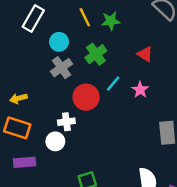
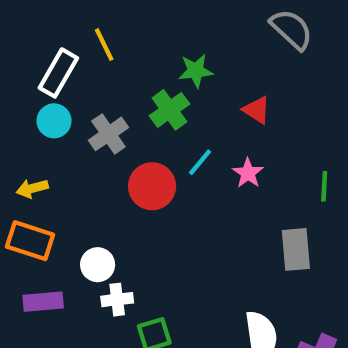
yellow line: (85, 17) -> (104, 45), moved
white rectangle: (33, 18) -> (58, 73), moved
green star: (111, 21) -> (196, 71), moved
cyan circle: (59, 42) -> (54, 121), moved
white cross: (66, 122) -> (117, 300), moved

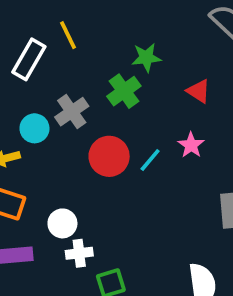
cyan circle: (54, 121) -> (34, 128), moved
cyan line: (200, 162) -> (150, 160), moved

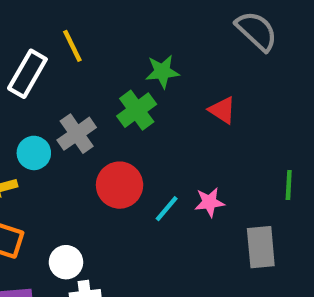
pink star: (191, 145) -> (209, 202), moved, turned 30
cyan line: (150, 160) -> (167, 209), moved

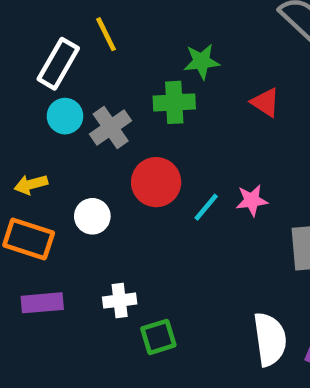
green cross: (137, 110) -> (174, 102), turned 33
cyan circle: (34, 153) -> (65, 116), moved
white circle: (66, 262) -> (92, 216), moved

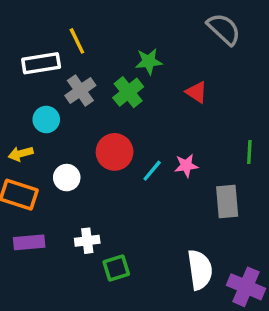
white rectangle: (58, 64) -> (41, 63), turned 51
green cross: (174, 102) -> (128, 92), turned -36
cyan circle: (65, 116) -> (46, 120), moved
gray cross: (111, 127) -> (80, 90), moved

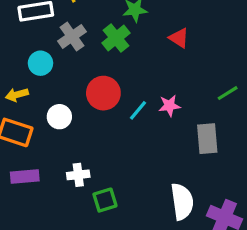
green line: (249, 152) -> (228, 93), turned 55

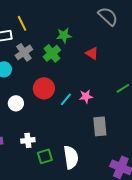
gray rectangle: (207, 139) -> (100, 126), moved
white semicircle: (182, 202) -> (71, 157), moved

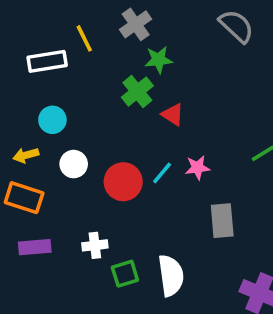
gray cross: (24, 52) -> (136, 24), moved
red triangle: (92, 53) -> (173, 115), moved
red circle: (44, 88) -> (123, 182), moved
white circle: (16, 103) -> (74, 164), moved

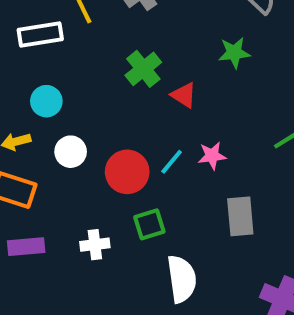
green star: (159, 60) -> (234, 53), moved
green square: (125, 274) -> (149, 224), moved

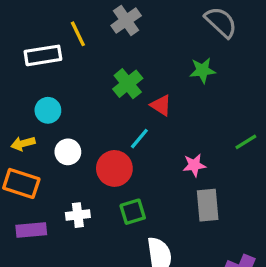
pink star: (212, 156) -> (194, 165), moved
cyan line: (172, 162) -> (139, 139), moved
white cross: (95, 245) -> (78, 215), moved

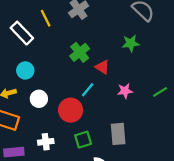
white rectangle: (43, 55) -> (22, 33), turned 55
pink star: (194, 165) -> (125, 91), moved
gray rectangle: (208, 205) -> (118, 134), moved

